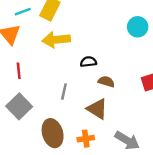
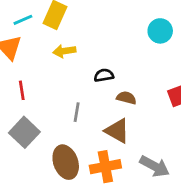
yellow arrow: (56, 40) -> (64, 51), size x0.7
orange cross: (86, 139) -> (105, 167), size x1.5

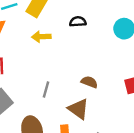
black semicircle: (104, 75) -> (78, 22), moved

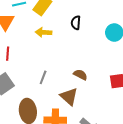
black semicircle: (78, 22) -> (76, 23), turned -88

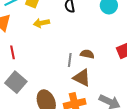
gray line: (43, 77) -> (70, 60), moved

